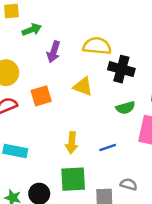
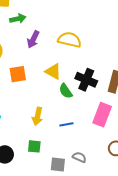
black cross: (121, 69) -> (86, 80), moved
green semicircle: (125, 108) -> (66, 91), moved, turned 63
green square: (73, 179) -> (34, 146), size x0.6

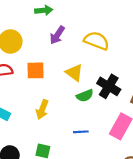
green semicircle: (66, 91) -> (85, 96), turned -84
yellow arrow: (37, 116) -> (42, 109), moved

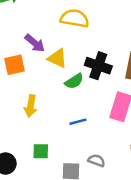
purple arrow: (57, 35) -> (35, 43), moved, turned -72

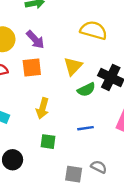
purple arrow: (35, 43) -> (35, 40), moved
yellow triangle: (57, 58) -> (73, 66), turned 42
green square: (41, 151) -> (48, 142), moved

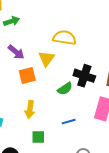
yellow triangle: (73, 66) -> (46, 59), moved
orange square: (32, 67) -> (27, 76), moved

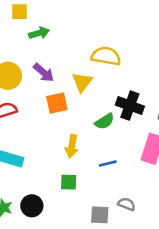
yellow arrow: (30, 109) -> (72, 146), moved

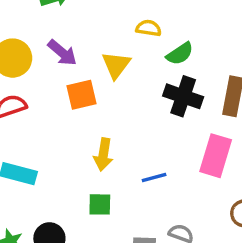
yellow semicircle: (106, 56) -> (149, 28), size x0.6
green semicircle: (105, 121) -> (180, 54), moved

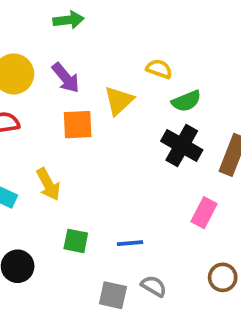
yellow arrow: (103, 154) -> (48, 184), moved, turned -48
pink rectangle: (216, 156) -> (204, 213), size x0.7
blue line: (154, 177) -> (130, 243), moved

